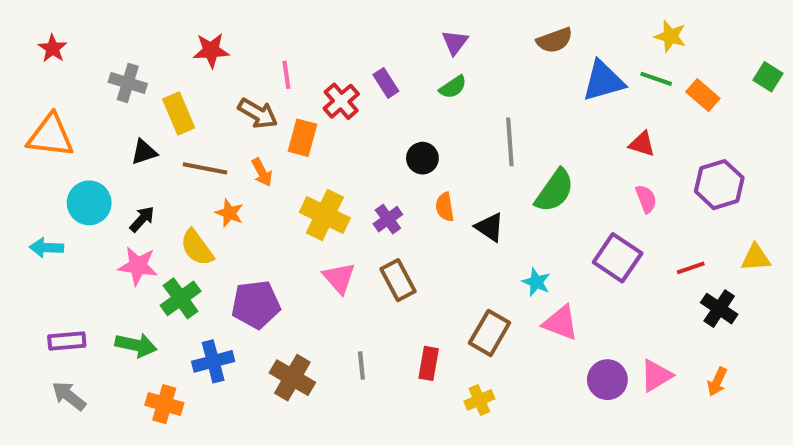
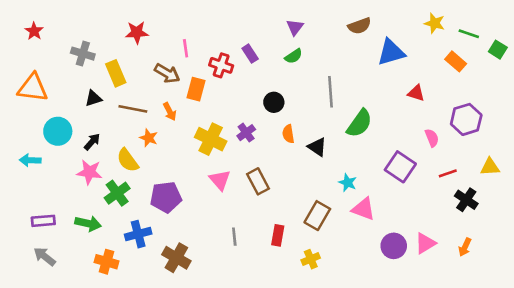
green line: (656, 79) -> (469, 34), moved
red cross: (341, 101) -> (221, 65), turned -30
pink semicircle: (646, 199) -> (432, 138), moved
purple cross: (388, 219) -> (246, 133), moved
brown cross: (292, 378) -> (176, 258), moved

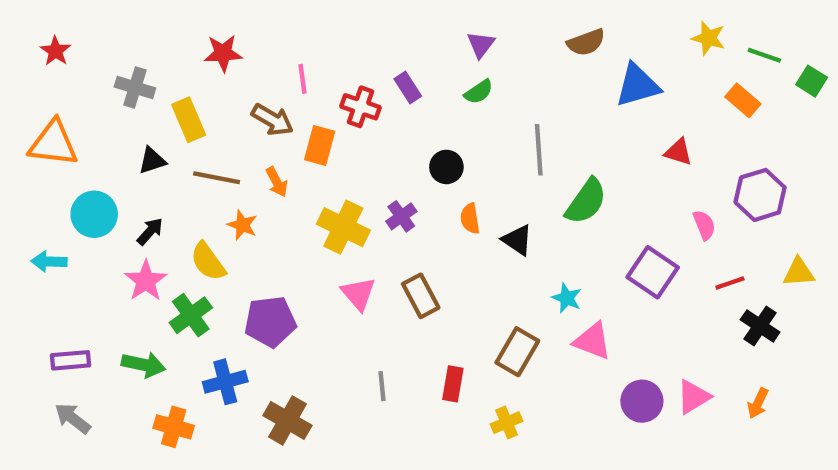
pink star: (89, 172) -> (146, 281), turned 30

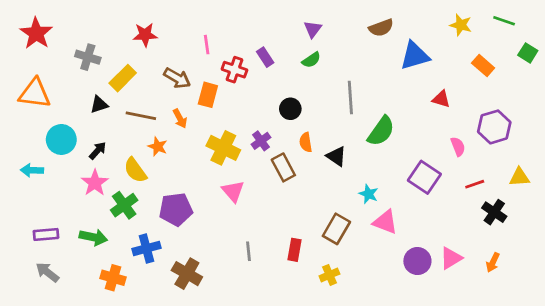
red star: (55, 51) -> (36, 33), size x1.6
green line: (764, 55) -> (504, 21), moved
pink line: (303, 79) -> (207, 45), moved
yellow rectangle: (189, 120) -> (123, 78), turned 68
brown rectangle: (421, 296) -> (283, 167), moved

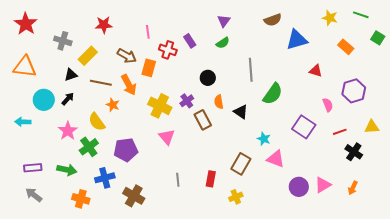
orange arrow: (180, 119) -> (129, 85), size x1.5
black arrow: (98, 151) -> (68, 99), moved

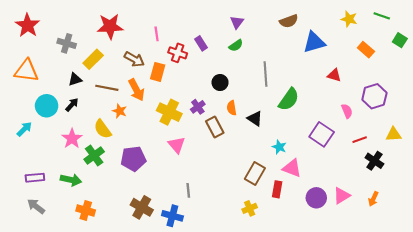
red star: (104, 25) -> (110, 26), size x1.4
cyan arrow: (23, 122) -> (24, 129), turned 133
blue cross: (105, 178) -> (172, 216), moved, turned 30
red rectangle: (211, 179) -> (277, 189), moved

